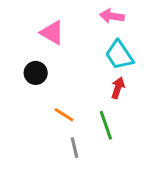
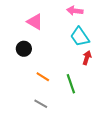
red arrow: (118, 88) -> (87, 58), moved
gray line: (74, 148) -> (41, 104), moved, turned -48

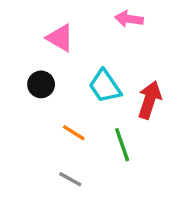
cyan trapezoid: (80, 37) -> (105, 86), moved
red arrow: (87, 58) -> (150, 100), size x1.5

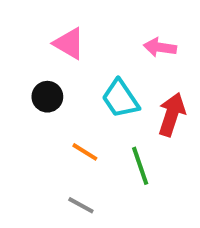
pink arrow: (129, 19) -> (160, 47), moved

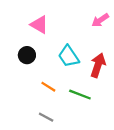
pink arrow: (160, 47) -> (100, 20), moved, turned -42
green line: (140, 166) -> (80, 95), turned -50

